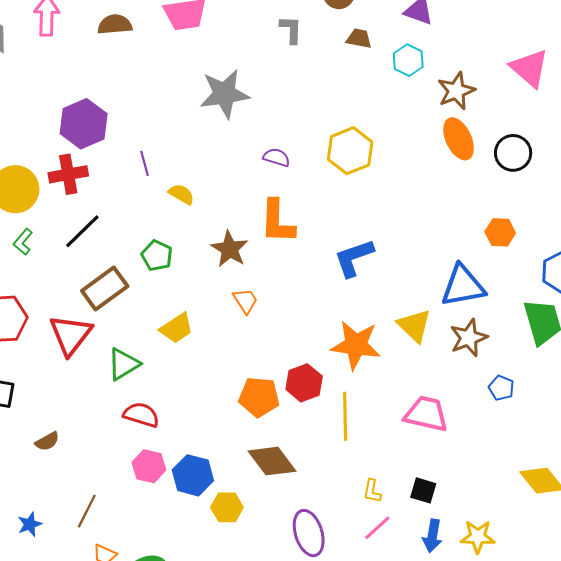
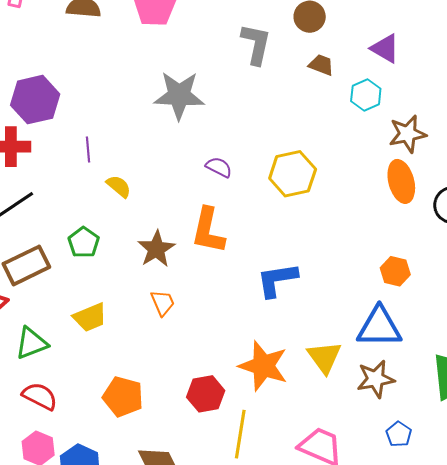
gray L-shape: (291, 30) -> (256, 44), size x1.4
orange hexagon: (500, 232) -> (395, 271), moved
orange pentagon: (259, 397) -> (123, 397), moved

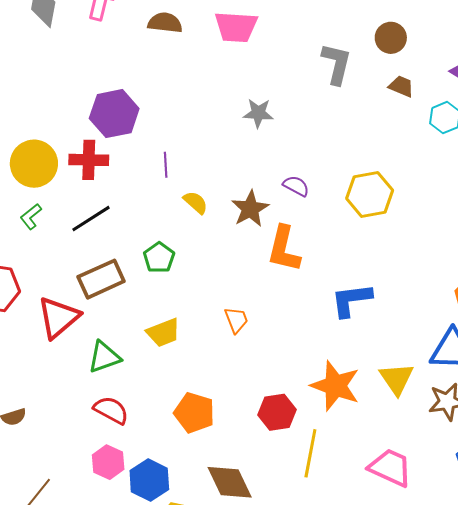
gray star: (179, 95) -> (258, 113), size x0.6
brown star: (156, 249) -> (250, 209), moved

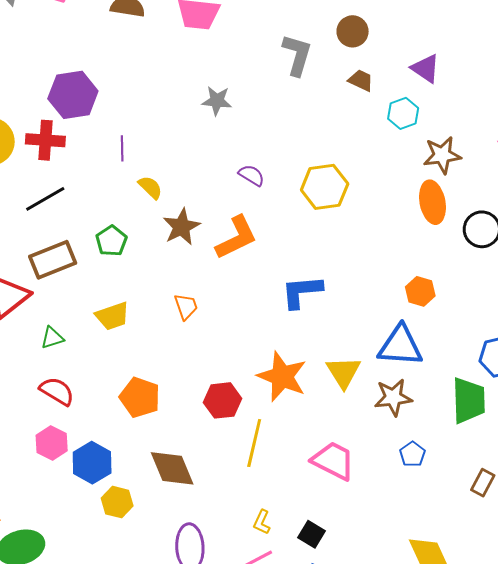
brown star: (250, 209) -> (181, 227), moved
orange L-shape: (284, 249) -> (236, 238), turned -132
green triangle: (104, 357) -> (52, 338), size x0.7

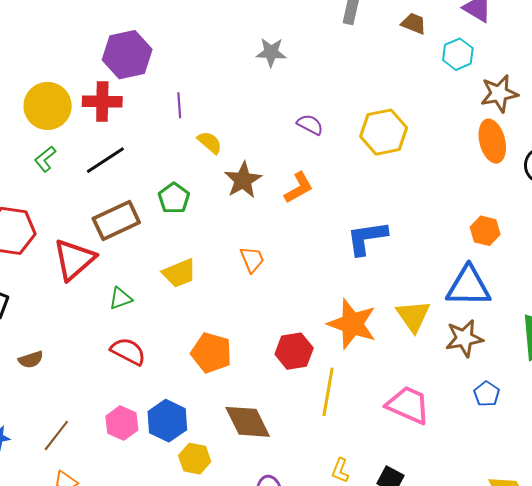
orange L-shape: (236, 238) -> (299, 188), size x0.7
pink hexagon: (52, 443) -> (122, 423), moved

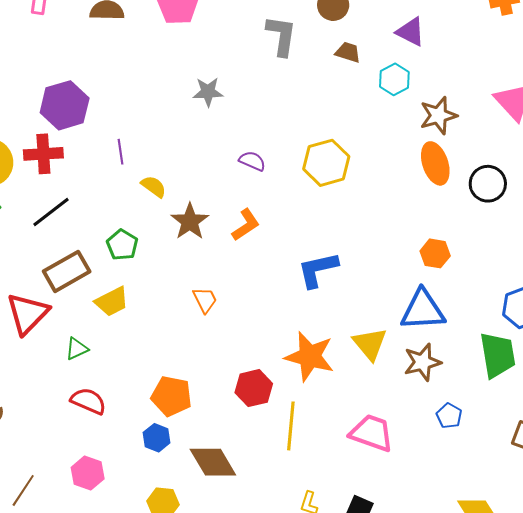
yellow trapezoid: (179, 273) -> (112, 302), moved
blue hexagon: (167, 421) -> (157, 438), moved, size x0.7

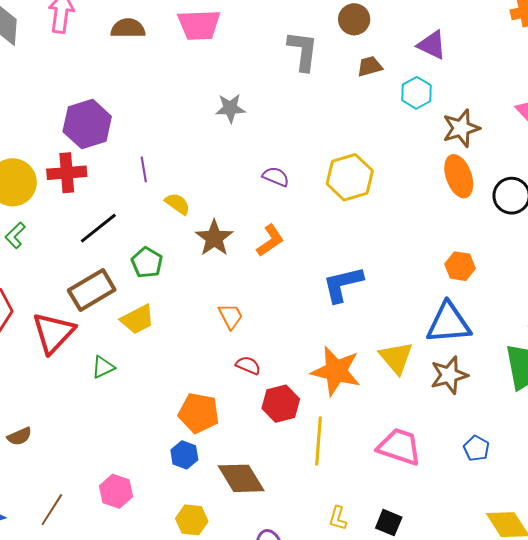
brown trapezoid: (348, 52) -> (370, 66), turned -32
black line: (51, 212) -> (98, 228), moved
red semicircle: (88, 401) -> (248, 365), moved, size x0.7
blue pentagon: (449, 416) -> (476, 448), moved

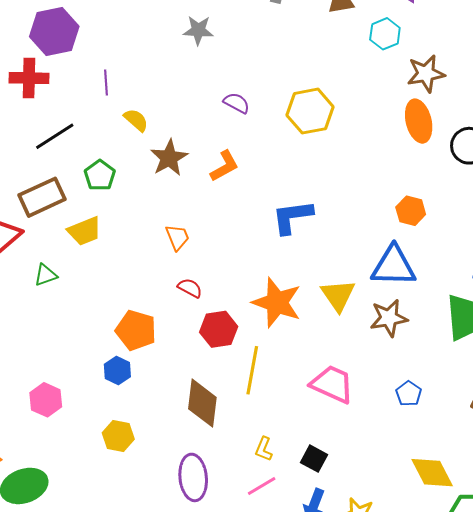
brown diamond: (241, 478) -> (202, 403), moved, turned 33

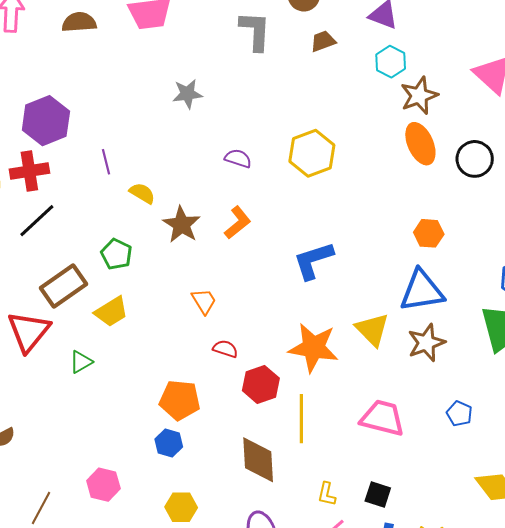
cyan hexagon: (385, 34) -> (391, 62), moved
black line: (55, 136) -> (37, 221), moved

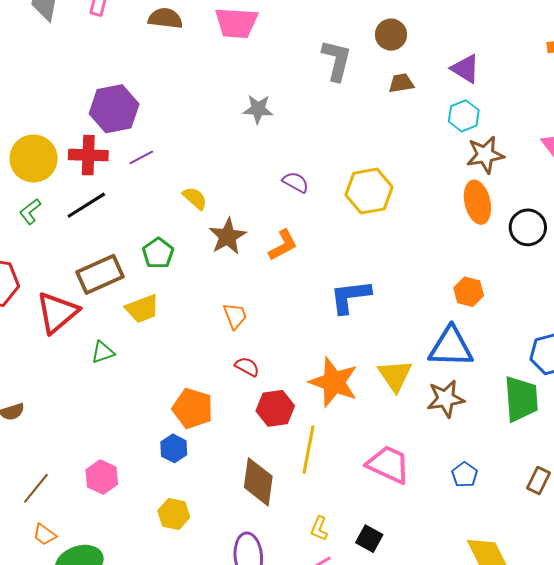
purple line: (106, 162) -> (141, 157), moved, turned 65

